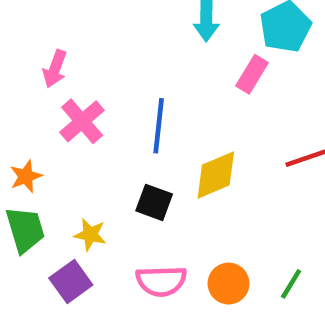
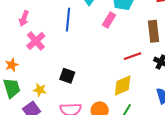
blue line: (159, 126) -> (68, 20), moved
yellow diamond: (216, 175) -> (123, 86), moved

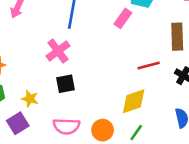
pink cross: (36, 41) -> (58, 51), moved
black square: (67, 76) -> (65, 84), turned -35

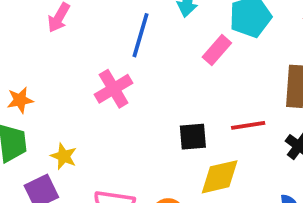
black square: (65, 84) -> (193, 137), moved

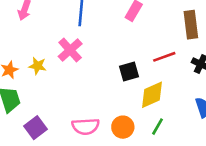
yellow star: (64, 156) -> (37, 66), moved

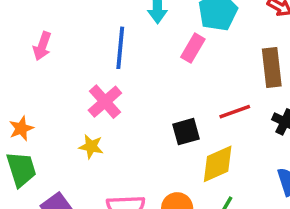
yellow star: (37, 66) -> (91, 147), moved

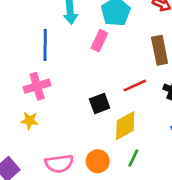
pink cross: (105, 102) -> (37, 86), turned 30

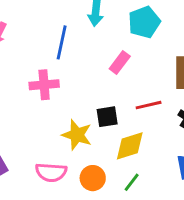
pink rectangle: (99, 41) -> (120, 62), moved
yellow star: (30, 121) -> (77, 135), moved, size x1.5

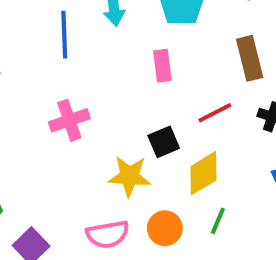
blue line: (62, 42) -> (64, 35), moved
pink rectangle: (120, 62) -> (162, 66), turned -30

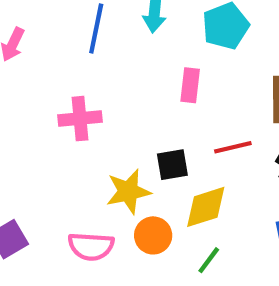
yellow star: (129, 176) -> (128, 192), turned -30
orange circle: (165, 228) -> (153, 235), moved

